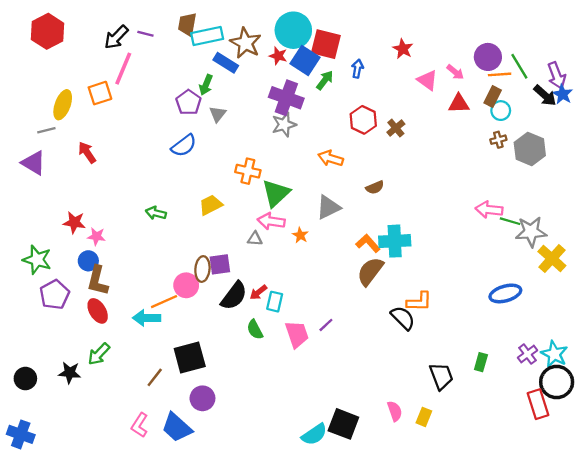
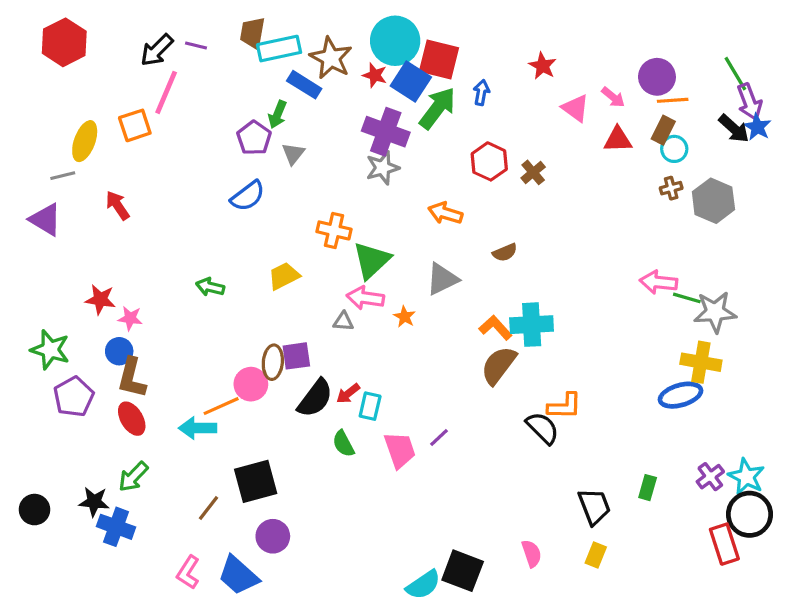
green line: (519, 66) -> (735, 74), moved
green arrow: (325, 80) -> (437, 108), size x1.6
yellow cross: (552, 259) -> (701, 362), moved, turned -32
yellow rectangle: (424, 417) -> (596, 555), moved
blue cross: (21, 434) -> (116, 527), moved

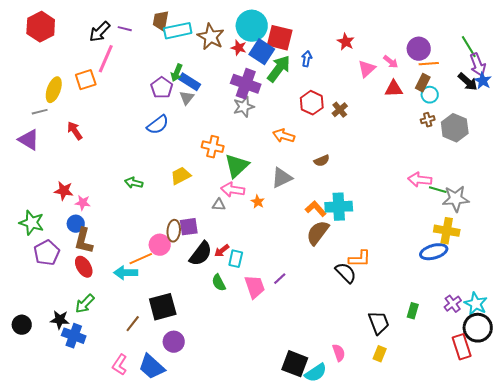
blue rectangle: (304, 85) -> (190, 82), moved
pink triangle: (575, 108) -> (367, 69), turned 42
cyan semicircle: (423, 585) -> (316, 373), moved

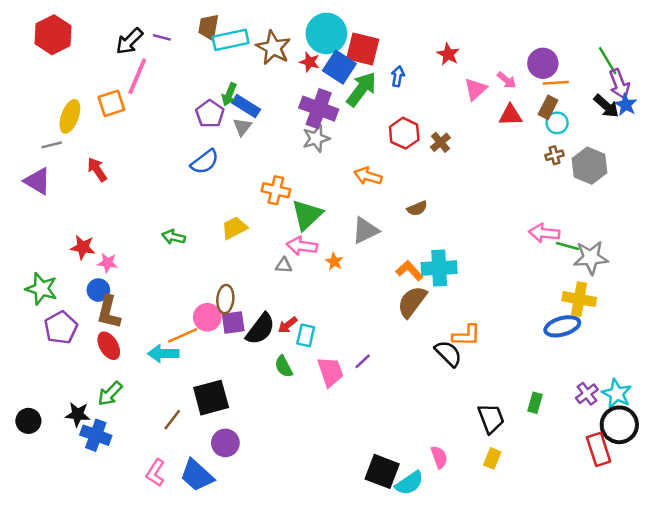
purple square: (189, 227) -> (233, 322), moved

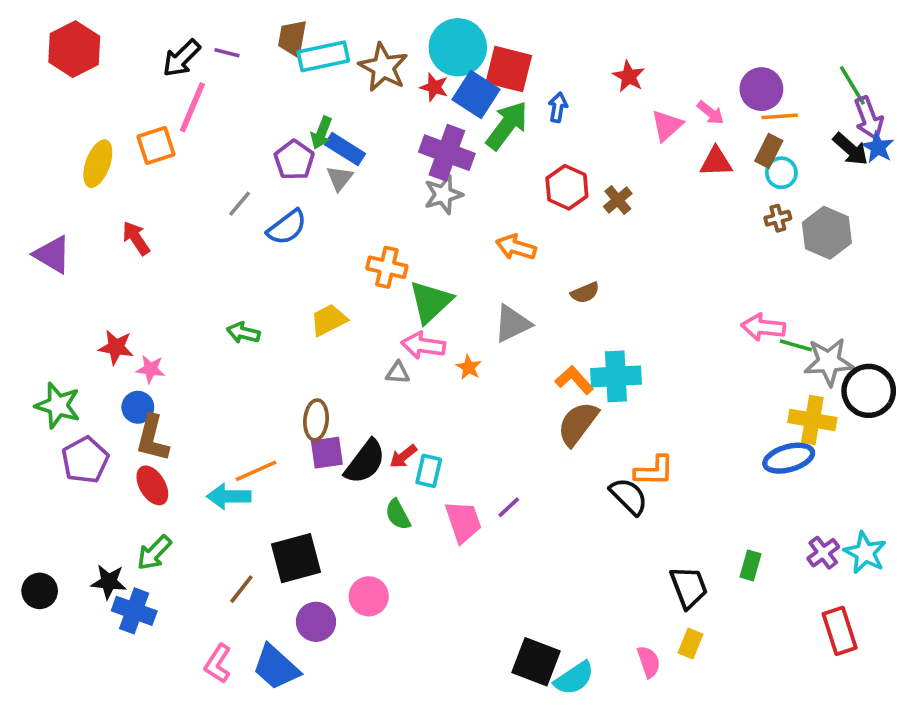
gray line: (52, 145) -> (240, 204), moved, turned -36
pink circle: (207, 317) -> (369, 596), moved
black circle: (619, 425) -> (869, 391), moved
pink semicircle: (439, 457) -> (649, 662), moved

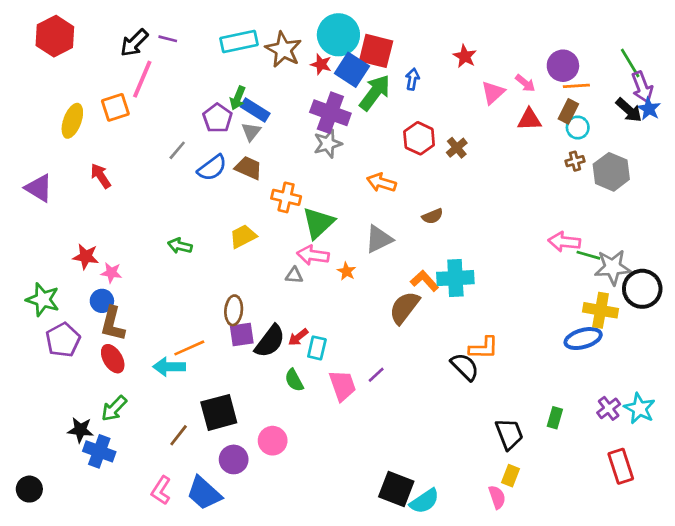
brown trapezoid: (292, 38) -> (248, 168), moved, turned 104
brown semicircle: (578, 424) -> (404, 308), moved
black circle: (40, 591) -> (29, 489), moved
pink semicircle: (649, 662) -> (497, 497), moved

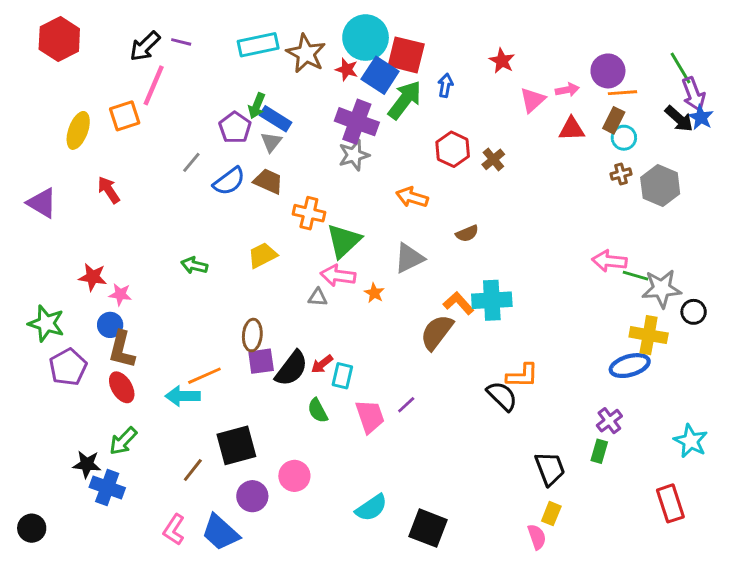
pink arrow: (525, 83) -> (567, 90), turned -50
black circle: (642, 289) -> (694, 312), size x0.6
purple cross: (609, 408) -> (609, 421), moved
cyan semicircle: (424, 501) -> (371, 508), moved

